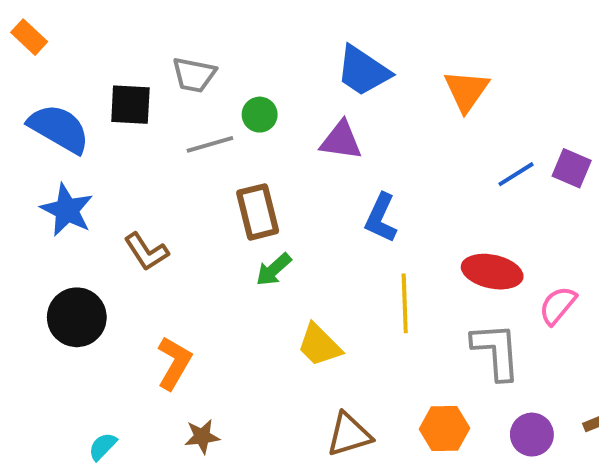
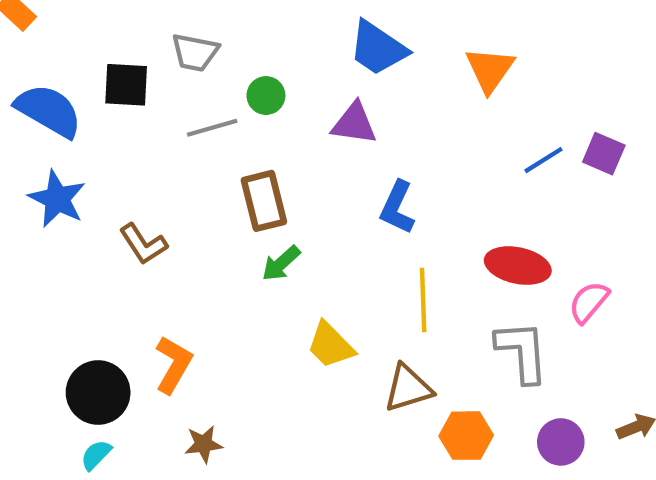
black circle: (77, 317) -> (98, 392), moved
brown triangle: (349, 435) -> (408, 388), moved

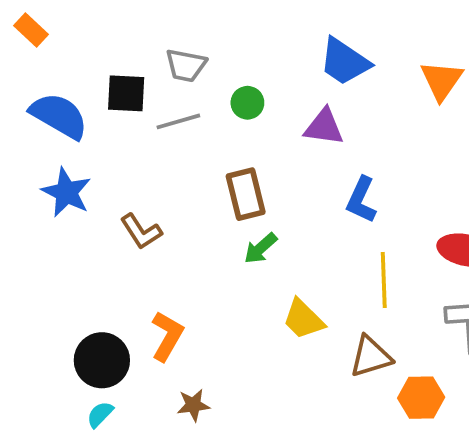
gray line: (212, 128) -> (178, 121), moved

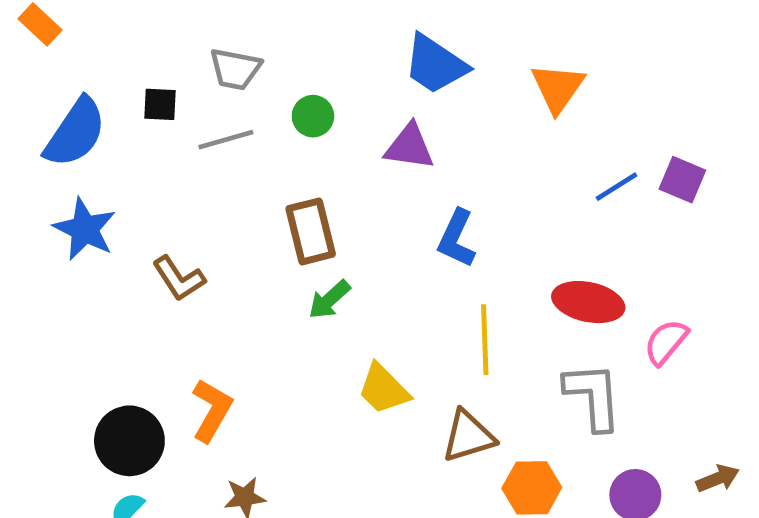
black square: (126, 93) -> (160, 104), size x0.7
blue semicircle: (59, 116) -> (75, 133), turned 94

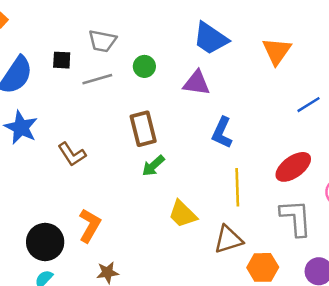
red ellipse: (588, 302) -> (293, 167), turned -48

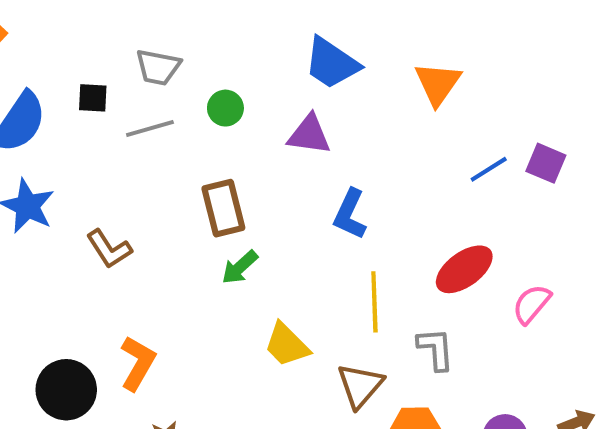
gray L-shape: (296, 218) -> (436, 349), moved, size x0.7
brown triangle: (228, 239) -> (360, 386), turned -32

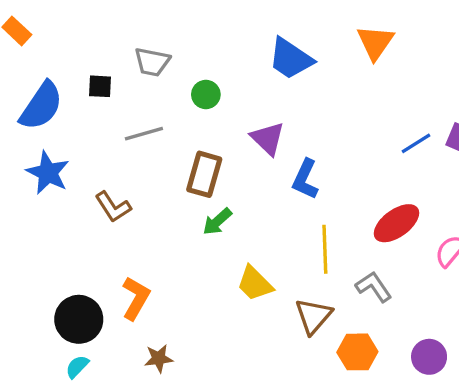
orange triangle: (438, 84) -> (375, 42), moved
gray line: (150, 128) -> (144, 134), moved
purple triangle: (309, 135) -> (268, 138), moved, turned 36
brown rectangle: (223, 208) -> (204, 174), turned 30
gray L-shape: (436, 349) -> (374, 287), turned -30

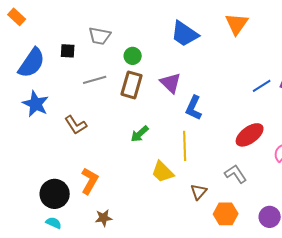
brown rectangle: (204, 174) -> (132, 85), moved
yellow line: (325, 249) -> (185, 146), moved
brown triangle: (313, 316) -> (199, 192), size x0.7
cyan semicircle: (77, 367) -> (54, 223), turned 70

